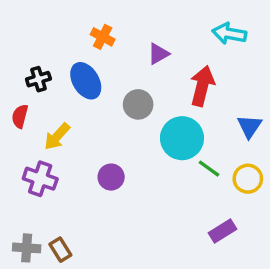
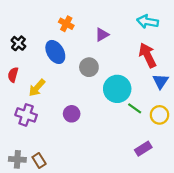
black cross: (38, 79) -> (18, 43), moved, turned -32
red arrow: (202, 86) -> (148, 55), moved, turned -40

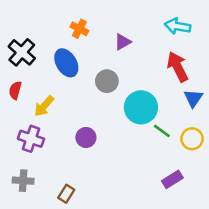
black cross: (18, 43) -> (22, 52), size x1.5
gray cross: (17, 159) -> (23, 181), moved
brown rectangle: (39, 160) -> (66, 194), moved, turned 64

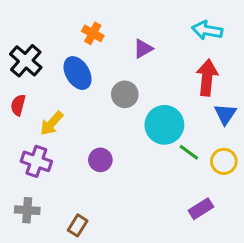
red arrow: (178, 67) -> (207, 78), turned 32

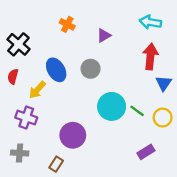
blue ellipse: (78, 73) -> (56, 70), moved
cyan circle: (164, 125) -> (112, 106), moved
purple circle: (100, 160) -> (73, 135), moved, size x1.5

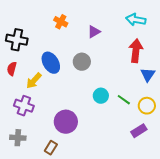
black cross: (18, 44) -> (17, 40), turned -30
cyan circle: (112, 106) -> (101, 96), size x0.6
purple rectangle: (146, 152) -> (139, 131), moved

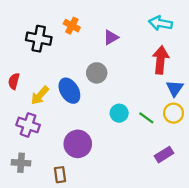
black cross: (17, 40) -> (39, 39), moved
blue ellipse: (51, 63) -> (69, 91), moved
yellow circle: (147, 106) -> (174, 113), moved
brown rectangle: (51, 148) -> (60, 175), turned -40

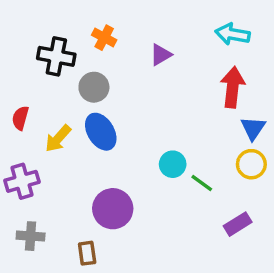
gray circle: (97, 73) -> (94, 87), moved
green line: (146, 118) -> (202, 183), moved
purple cross: (28, 125) -> (22, 181), moved, turned -35

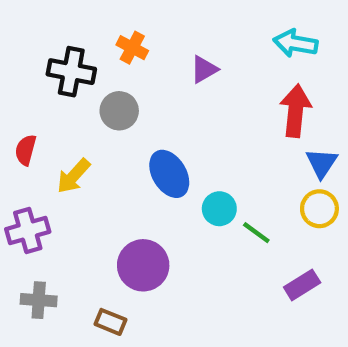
blue ellipse: (101, 132) -> (169, 174), moved
brown rectangle: (87, 253) -> (110, 322), turned -60

